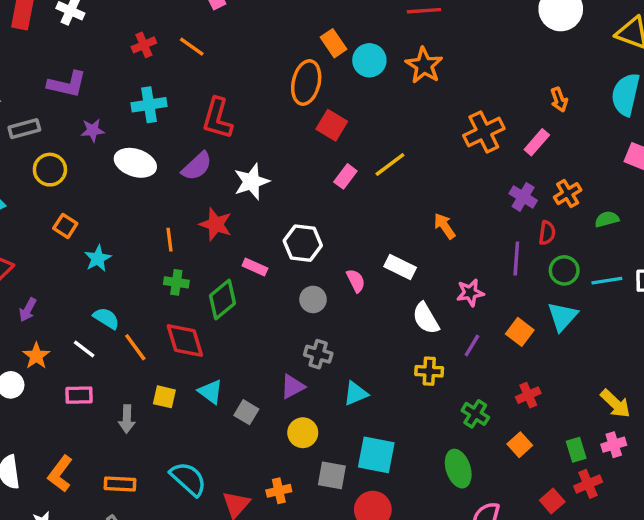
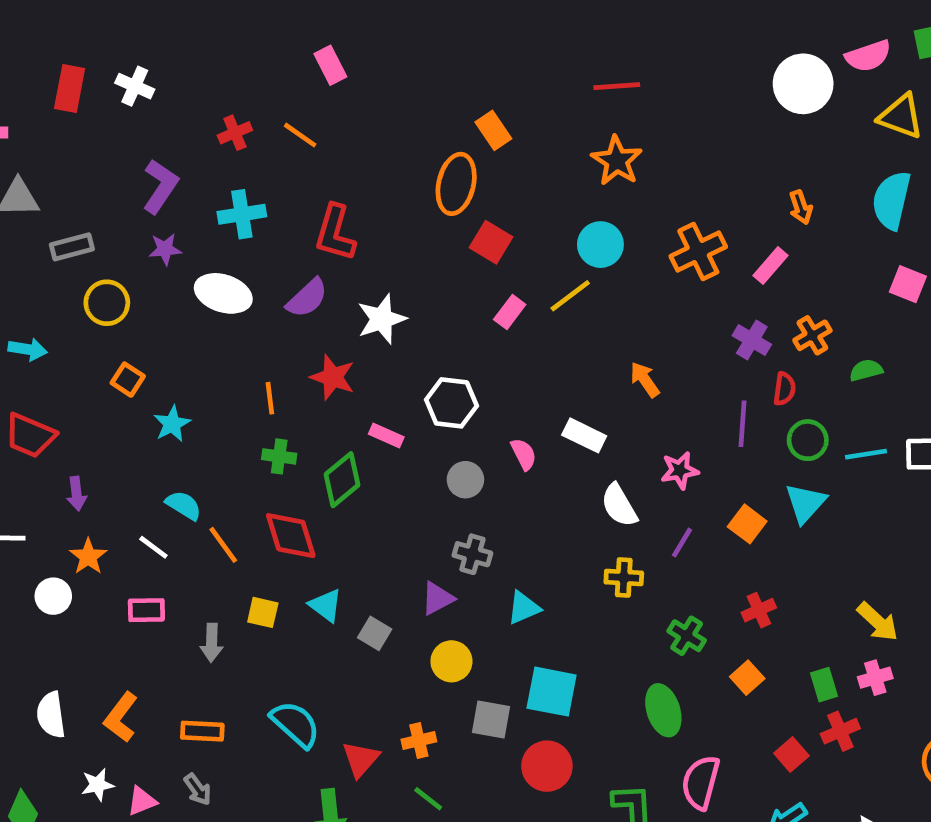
cyan circle: (369, 60) -> (600, 245), moved
purple L-shape: (67, 84) -> (160, 186), moved, turned -69
purple arrow: (28, 310) -> (77, 494), turned -35

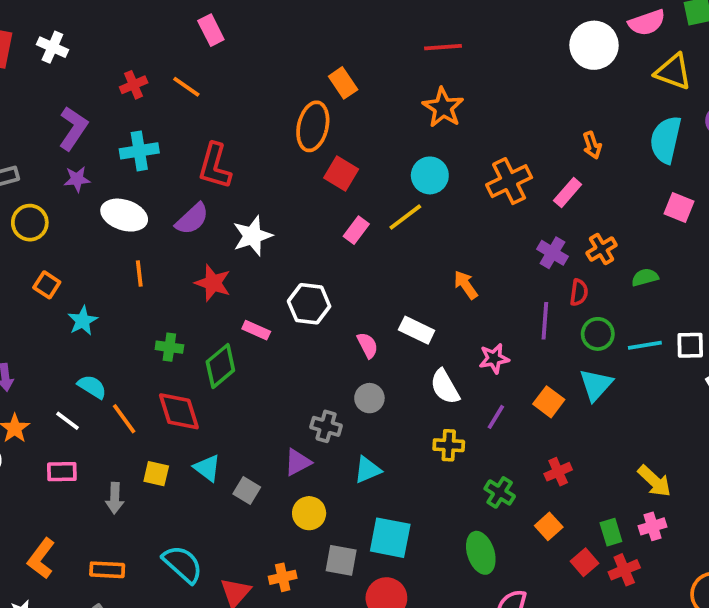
orange line: (270, 398) -> (139, 274), moved
gray circle: (465, 480) -> (369, 398), moved
red square: (791, 754) -> (585, 562), moved

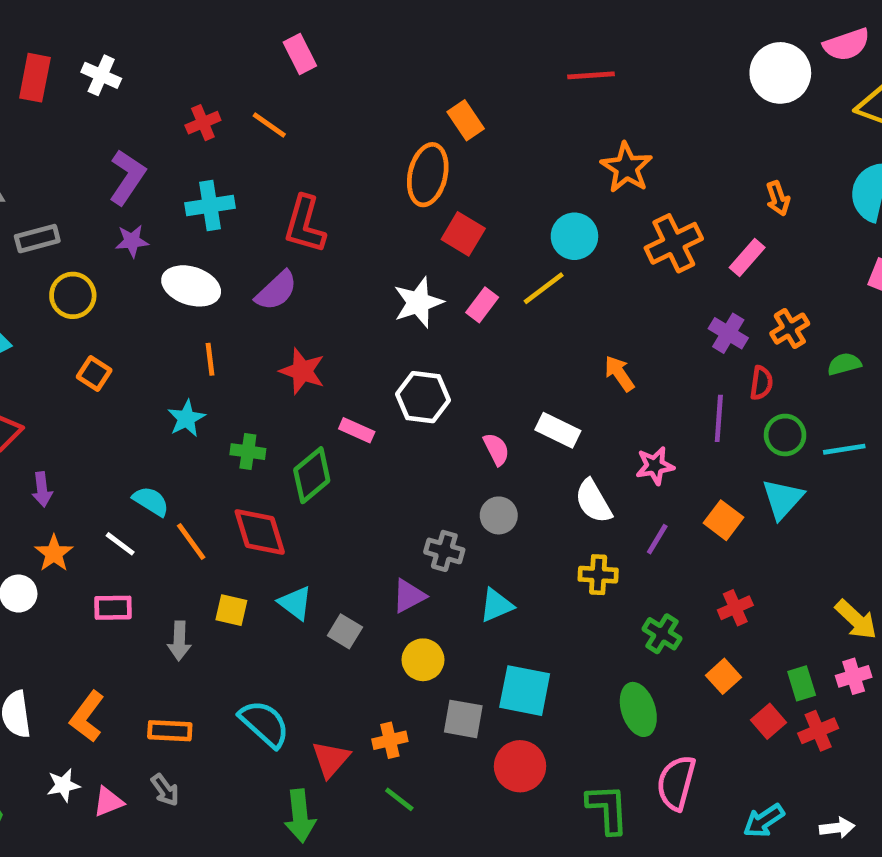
orange star: (443, 107) -> (626, 168), moved
white star: (252, 236) -> (418, 302), moved
cyan star: (83, 321) -> (186, 418), moved

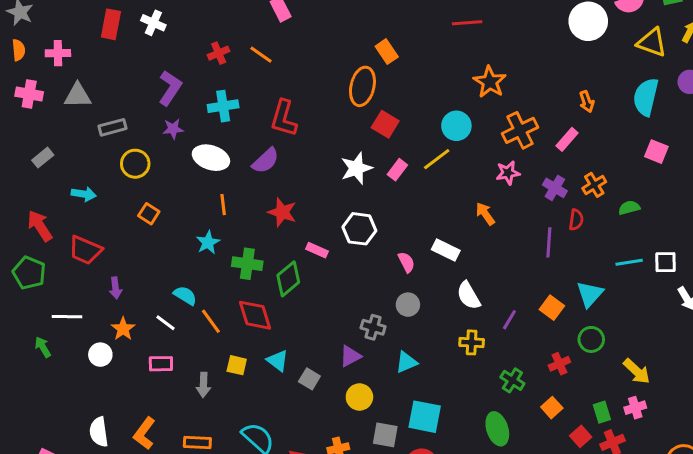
green circle: (785, 435) -> (591, 339), moved
green cross: (248, 452) -> (247, 264), size x1.4
pink star: (655, 466) -> (508, 173), moved

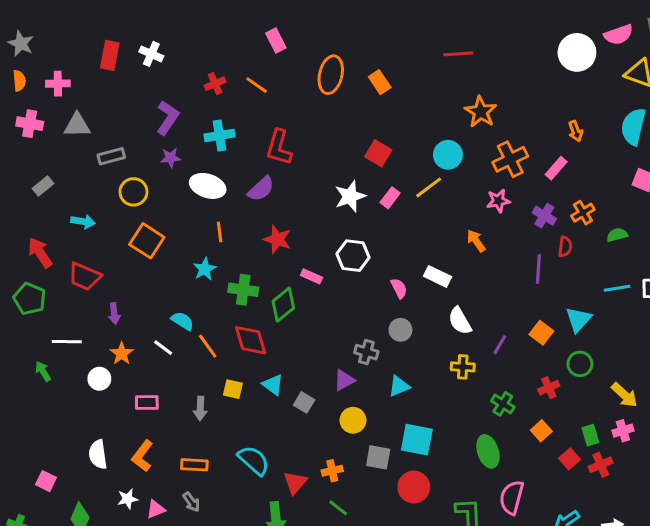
orange ellipse: (362, 86) -> (331, 75), moved
orange square: (149, 214) -> (147, 241), size x1.6
pink rectangle: (161, 364) -> (147, 402), moved

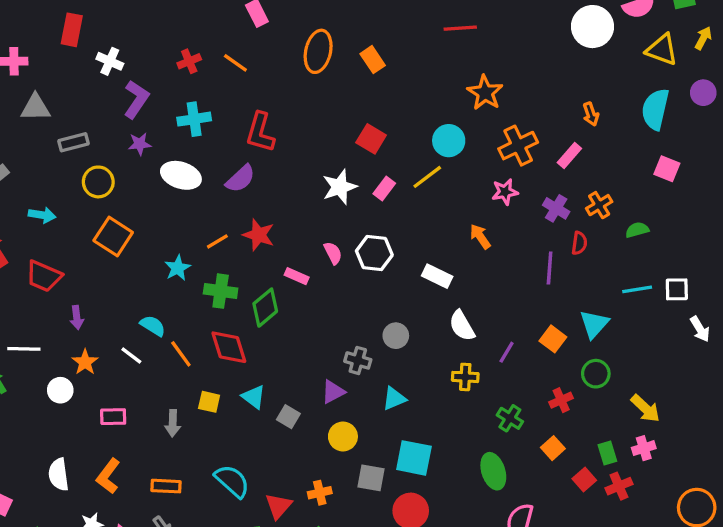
white cross: (151, 54) -> (110, 61), moved
orange line: (220, 232) -> (217, 241), moved, turned 66
white hexagon: (353, 256) -> (374, 253), moved
pink semicircle: (399, 288) -> (333, 253), moved

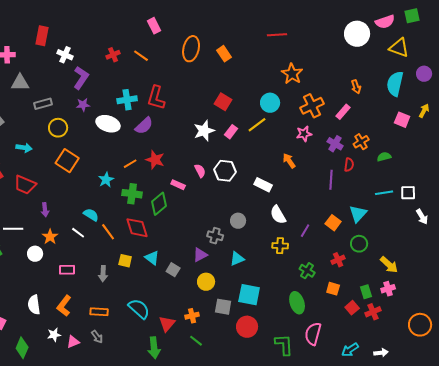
yellow arrow: (703, 38) -> (424, 111), moved
cyan cross: (194, 119) -> (127, 100), moved
orange square: (553, 448) -> (333, 289), turned -32

